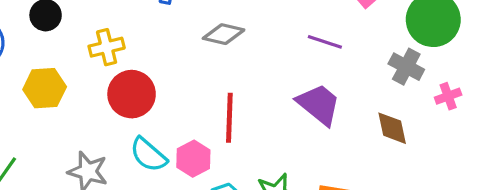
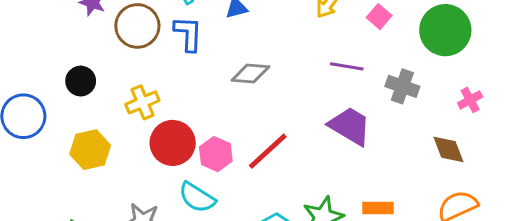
gray cross: (406, 67) -> (402, 86), moved
red line: (229, 118) -> (268, 151), turned 54
brown diamond: (392, 128) -> (448, 149), moved
pink hexagon: (193, 159) -> (216, 154), moved

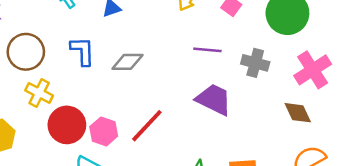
brown circle: (137, 26) -> (26, 52), moved
blue L-shape: (188, 34) -> (82, 51), moved
pink cross: (470, 100) -> (313, 70), size x1.8
yellow cross: (142, 102) -> (39, 93), turned -36

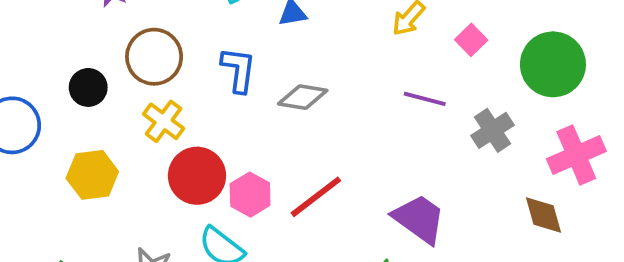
gray cross: (255, 63) -> (493, 130), turned 32
purple trapezoid: (214, 99) -> (419, 219), moved

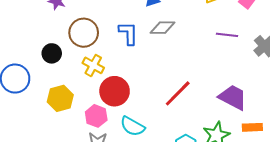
gray diamond: (303, 97) -> (162, 28), moved
pink hexagon: (250, 195) -> (96, 116), moved

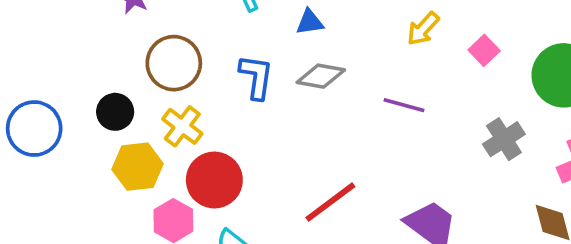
purple line: (227, 35) -> (404, 105), moved
black circle: (52, 53) -> (115, 112), moved
yellow hexagon: (60, 98) -> (138, 167), moved

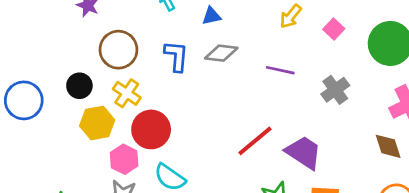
gray cross: (504, 139) -> (335, 90), moved
red line: (330, 202) -> (255, 141), moved

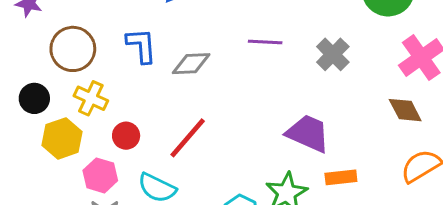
gray diamond: (221, 53) -> (191, 64), moved
red circle: (151, 129) -> (126, 136), size x0.6
red line: (255, 141) -> (188, 138), moved

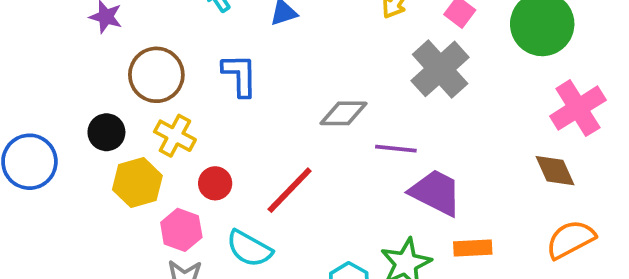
purple line: (265, 42) -> (396, 149), moved
gray cross: (333, 54) -> (440, 69), moved, size x1.4
gray diamond: (191, 64) -> (344, 113), moved

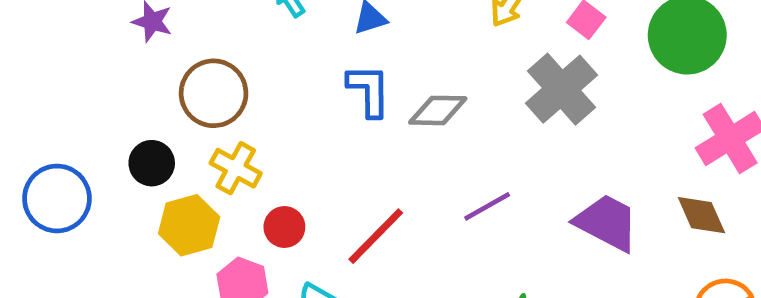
blue L-shape: (240, 75) -> (369, 90), moved
gray diamond: (344, 113) -> (438, 110), moved
purple line: (396, 149) -> (487, 206), moved, turned -36
purple trapezoid: (436, 192) -> (607, 223), moved

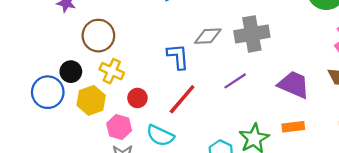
gray cross: (561, 89) -> (252, 34), moved, turned 36
blue L-shape: (369, 90) -> (178, 57), moved
blue circle: (57, 198) -> (48, 92), moved

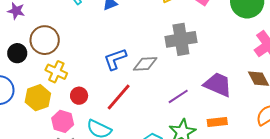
gray diamond: (208, 36) -> (145, 64), moved
blue L-shape: (178, 57) -> (115, 59), turned -105
black circle: (71, 72) -> (17, 53), moved
purple line: (235, 81) -> (178, 96), moved

